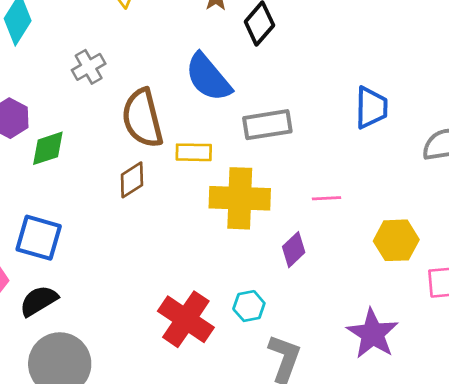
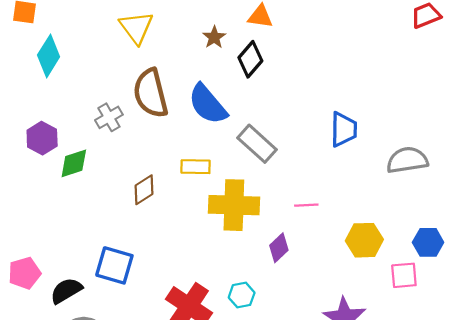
gray cross: (89, 67) -> (109, 117), moved
brown semicircle: (143, 118) -> (151, 93), moved
gray rectangle: (267, 125) -> (257, 144), turned 51
blue square: (39, 238) -> (114, 265), moved

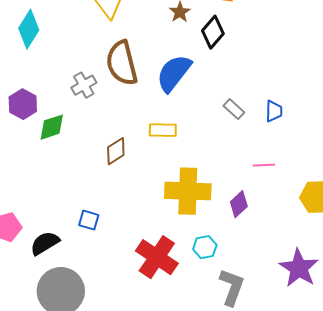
blue semicircle: (208, 104) -> (174, 73), turned 78
blue trapezoid: (344, 129) -> (274, 111), moved, size x0.7
gray rectangle: (257, 144) -> (234, 109), moved, size x0.6
yellow cross: (234, 205) -> (188, 191), moved
blue square: (114, 265) -> (89, 220), size x0.6

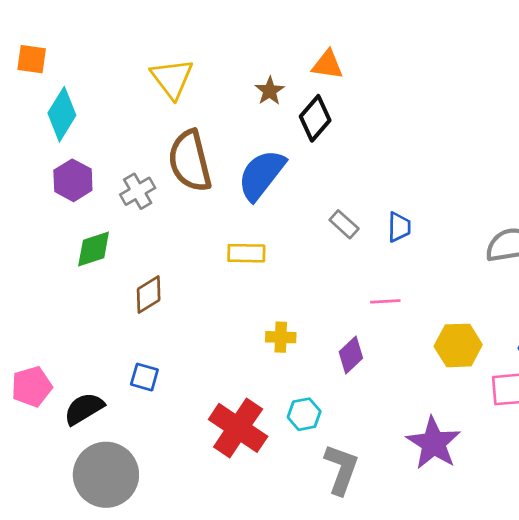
purple hexagon: (23, 104) -> (73, 180), moved
brown diamond: (116, 151) -> (149, 294), moved
yellow cross: (188, 191) -> (281, 337), size x0.5

